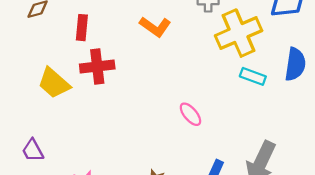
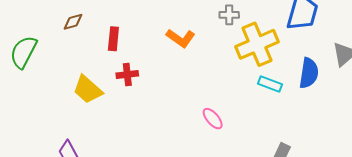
red cross: (97, 67) -> (127, 75), size x0.7

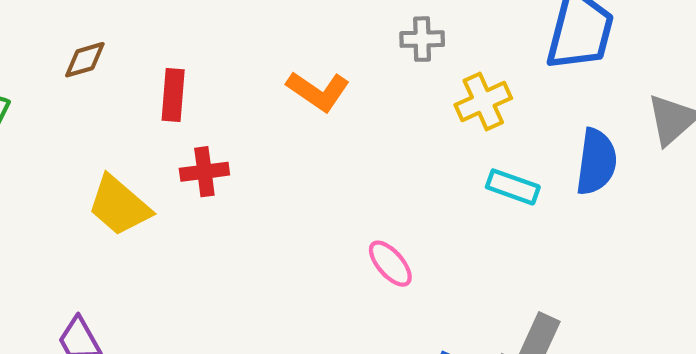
yellow cross: (257, 44) -> (483, 102), size x0.6

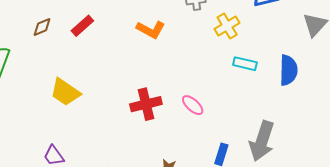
red rectangle: (173, 95) -> (82, 26), moved, turned 50
blue semicircle: (596, 162) -> (288, 70), moved
red cross: (204, 172) -> (146, 104), moved, size x1.4

